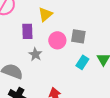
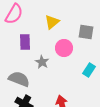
purple rectangle: (27, 31) -> (25, 42), moved
gray square: (78, 36) -> (86, 32), moved

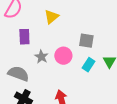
gray square: (86, 32) -> (86, 41), moved
pink circle: (64, 48) -> (63, 56), moved

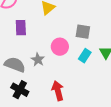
gray star: (41, 57) -> (38, 60), moved

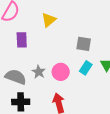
pink circle: (60, 47) -> (61, 72), moved
black cross: (20, 90) -> (21, 102), turned -30

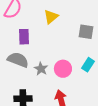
gray square: (84, 44) -> (86, 32), moved
gray semicircle: (16, 77) -> (18, 60), moved

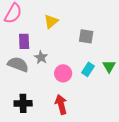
gray star: (41, 69) -> (41, 57), moved

